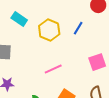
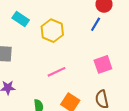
blue line: (78, 28) -> (96, 24), moved

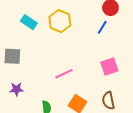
yellow hexagon: (52, 31) -> (60, 21), moved

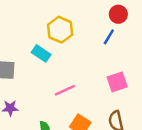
cyan rectangle: (29, 22) -> (41, 53), moved

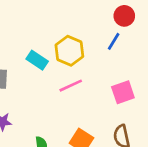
yellow hexagon: (60, 30) -> (69, 51), moved
pink line: (65, 90) -> (71, 86), moved

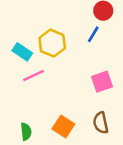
pink line: (71, 86) -> (33, 75), moved

